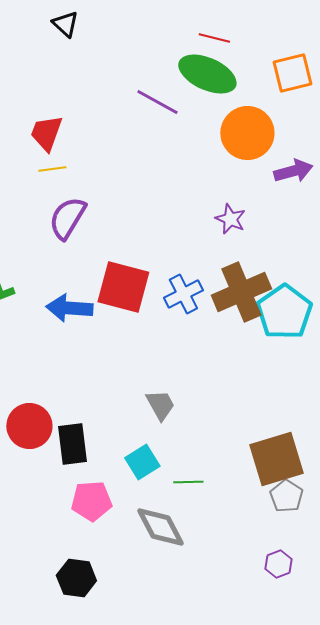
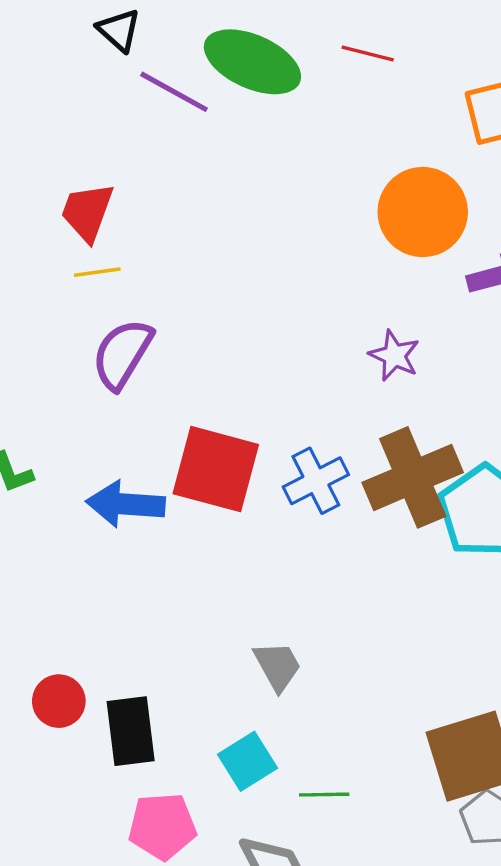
green ellipse: (207, 74) -> (252, 62), moved
purple line: (157, 102) -> (174, 92), moved
red circle: (29, 426) -> (59, 701), size x0.7

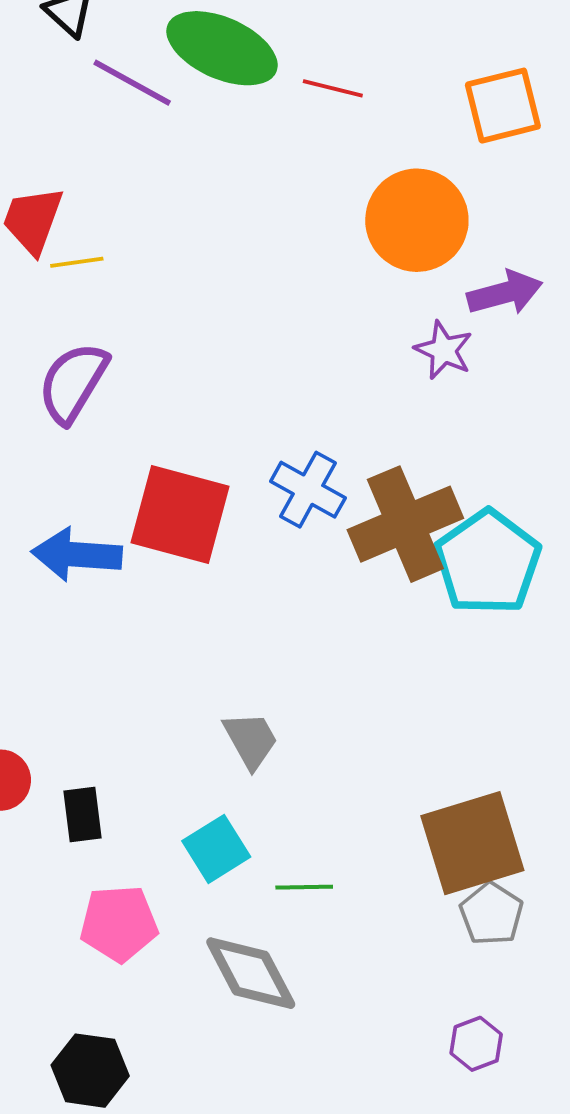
red line: (368, 53) -> (333, 88), moved
yellow line: (97, 272) -> (77, 262), moved
purple star: (394, 356) -> (444, 350), moved
blue cross: (316, 481) -> (308, 490), moved, turned -34
black rectangle: (131, 731) -> (83, 814), size x0.7

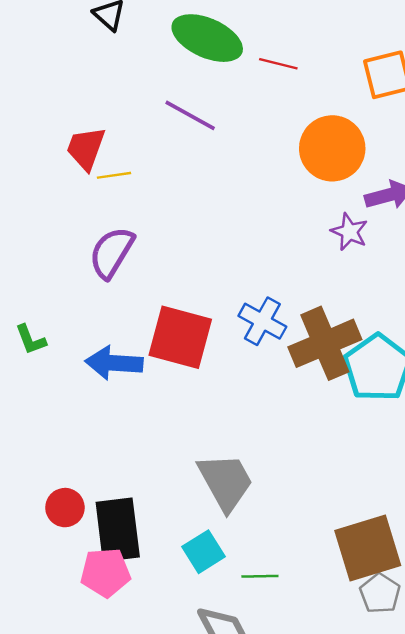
purple line: (132, 83) -> (190, 115), moved
gray trapezoid: (251, 740) -> (226, 482), size x1.6
black rectangle: (83, 814) -> (118, 530), size x1.8
pink pentagon: (119, 923) -> (105, 573), moved

